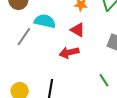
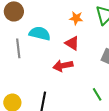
gray line: (24, 37) -> (18, 48), turned -42

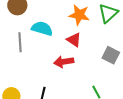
orange star: (76, 18) -> (79, 15), size x1.5

